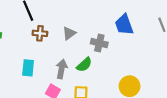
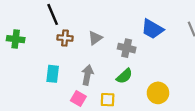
blue trapezoid: (124, 25) -> (152, 29), turned -40
green semicircle: (84, 65) -> (124, 76), moved

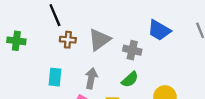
gray triangle: (95, 38) -> (99, 40), size x1.5

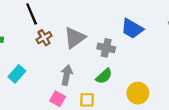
brown cross: (68, 40) -> (44, 38), turned -35
cyan rectangle: (55, 77) -> (17, 74), moved, turned 36

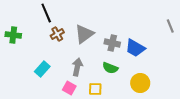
blue trapezoid: (132, 29) -> (135, 48), moved
cyan rectangle: (17, 74) -> (42, 69), moved
green semicircle: (104, 76) -> (110, 68), turned 63

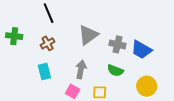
brown cross: (57, 34) -> (48, 43), moved
cyan rectangle: (42, 69) -> (44, 72), turned -56

